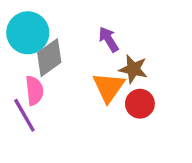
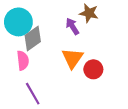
brown star: (133, 69) -> (89, 13), moved
purple line: (24, 115) -> (33, 94), moved

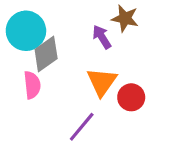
purple line: (33, 94) -> (82, 127), moved, turned 70

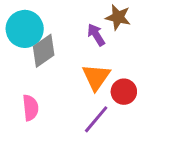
pink semicircle: (32, 85) -> (30, 108), moved
purple line: (82, 127) -> (96, 119), moved

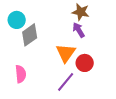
cyan circle: (25, 29) -> (17, 20), size x0.7
purple arrow: (96, 35) -> (79, 30), moved

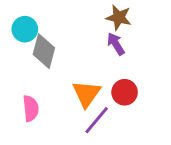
gray diamond: (30, 35) -> (44, 51), turned -40
orange triangle: (66, 53) -> (86, 94), moved

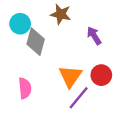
brown star: (119, 17) -> (61, 14), moved

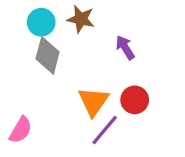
cyan circle: (20, 24) -> (41, 22), moved
pink semicircle: (25, 88) -> (21, 130), moved, turned 36

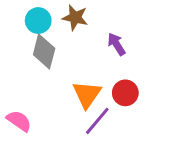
pink semicircle: (21, 130) -> (19, 121), turned -85

